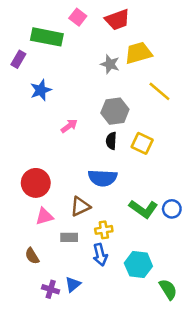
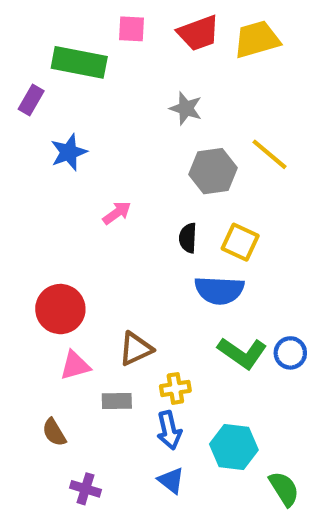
pink square: (78, 17) -> (131, 29), turned -35
yellow trapezoid: (138, 53) -> (257, 39), moved
gray hexagon: (115, 111) -> (213, 171), moved
blue semicircle: (103, 178) -> (219, 290), moved
blue triangle: (73, 284) -> (171, 480), moved, turned -42

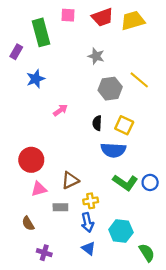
green rectangle: (79, 62) -> (41, 32), turned 64

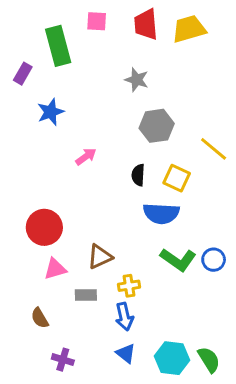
red trapezoid: (103, 17) -> (146, 24), turned 105
yellow line: (139, 80) -> (214, 149), moved
cyan hexagon: (121, 231) -> (172, 358), moved

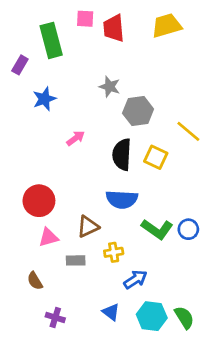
red trapezoid: (146, 24) -> (114, 28), moved
gray star: (137, 80) -> (110, 87), moved
black semicircle: (138, 175) -> (122, 155), size x1.6
blue semicircle: (161, 213) -> (122, 199), moved
blue arrow: (124, 317) -> (135, 279), moved, turned -110

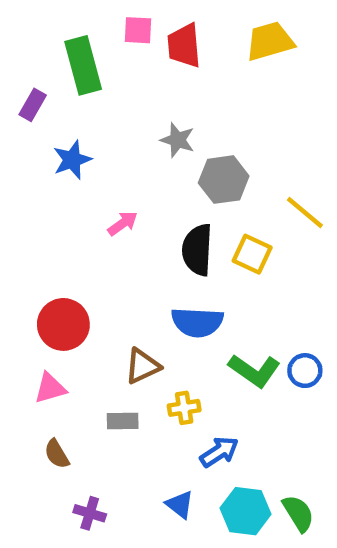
pink triangle: (48, 237) -> (50, 388), moved

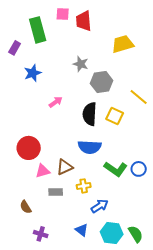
yellow trapezoid: (270, 41) -> (123, 44), moved
pink triangle: (50, 388) -> (43, 171), moved

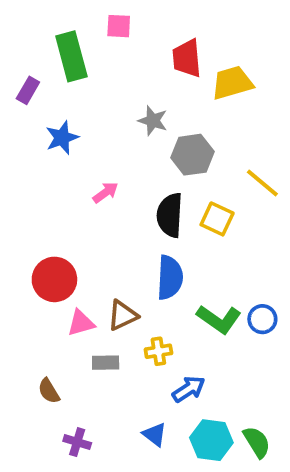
red trapezoid: (84, 21) -> (187, 58), moved
blue semicircle: (90, 147) -> (170, 278), turned -90

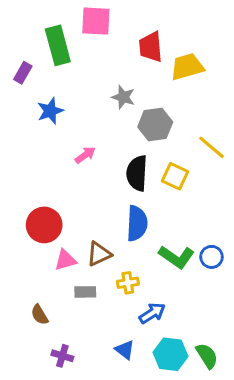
pink square: (119, 26) -> (96, 21), size x1.5

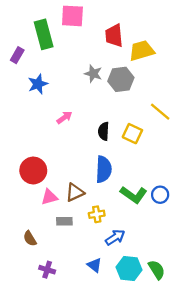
gray hexagon: (155, 125) -> (121, 79), moved
black semicircle: (137, 173) -> (104, 131), size x0.7

